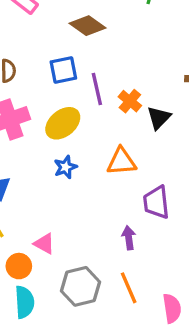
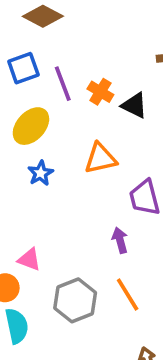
black triangle: (159, 118) -> (134, 105), turned -40

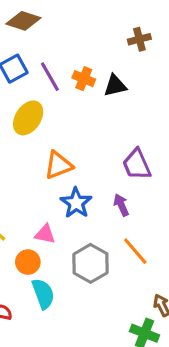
black triangle: (134, 105) -> (115, 86), turned -30
orange triangle: (100, 159) -> (58, 165), moved
blue star: (41, 173) -> (76, 203), moved, size x1.4

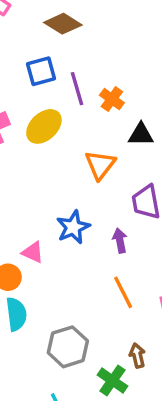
black triangle: (115, 86) -> (141, 135), moved
orange triangle: (58, 165) -> (100, 165), moved, turned -44
gray hexagon: (90, 263) -> (68, 347), moved

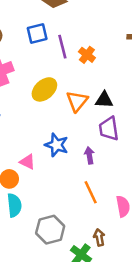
yellow ellipse: (44, 126) -> (44, 89), moved
black triangle: (141, 135) -> (104, 100), moved
blue star: (73, 227) -> (57, 145), turned -30

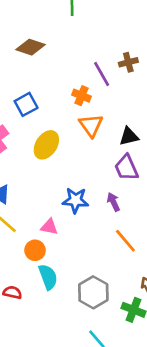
blue square: (37, 33) -> (26, 104), moved
purple line: (62, 47) -> (102, 74), moved
black triangle: (104, 100) -> (129, 136), moved
orange triangle: (77, 101) -> (91, 125), moved

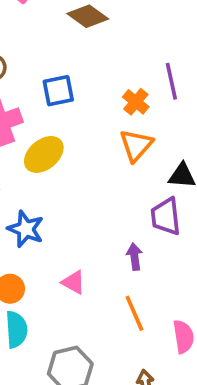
yellow ellipse: (46, 145) -> (44, 154), moved
blue star: (75, 200) -> (26, 229), moved
pink triangle: (49, 227) -> (73, 282), moved

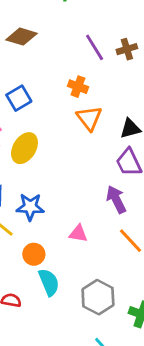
purple line: (171, 81) -> (95, 47), moved
purple arrow: (134, 257) -> (116, 199), size x1.4

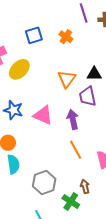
blue square: (19, 98) -> (34, 35), moved
orange triangle: (89, 118) -> (67, 79), moved
pink triangle: (78, 234) -> (43, 115), moved, size x1.5

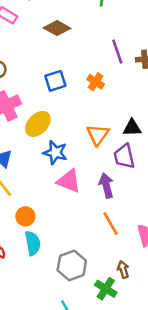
blue star: (13, 110) -> (55, 153), moved

